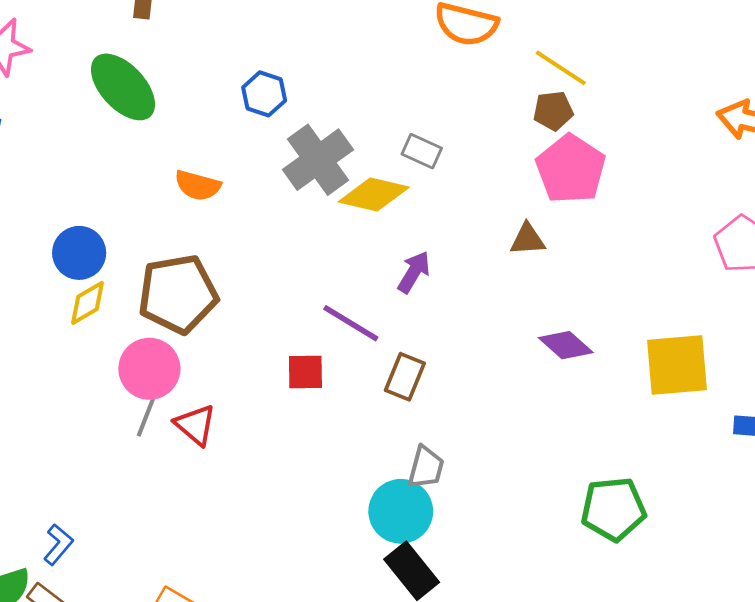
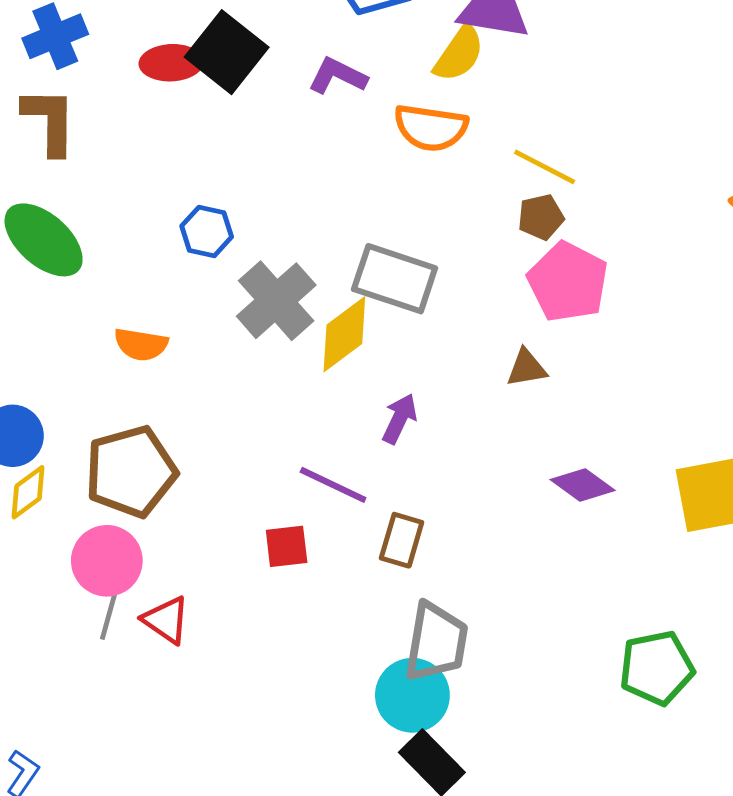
gray rectangle: (422, 151) -> (395, 279), size x1.8
yellow diamond: (374, 194) -> (344, 334), turned -44
gray trapezoid: (426, 467) -> (436, 642), size x1.6

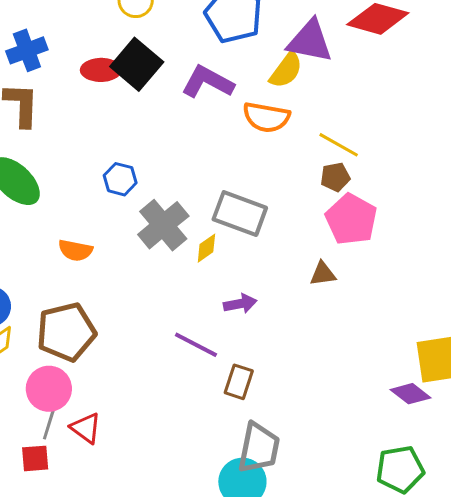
purple L-shape: (338, 76) -> (208, 82), size x1.4
yellow diamond: (344, 334) -> (206, 248), size x0.6
purple arrow: (400, 419) -> (240, 304), turned 52
purple diamond: (583, 485) -> (411, 394), moved
red square: (287, 546) -> (35, 458), moved

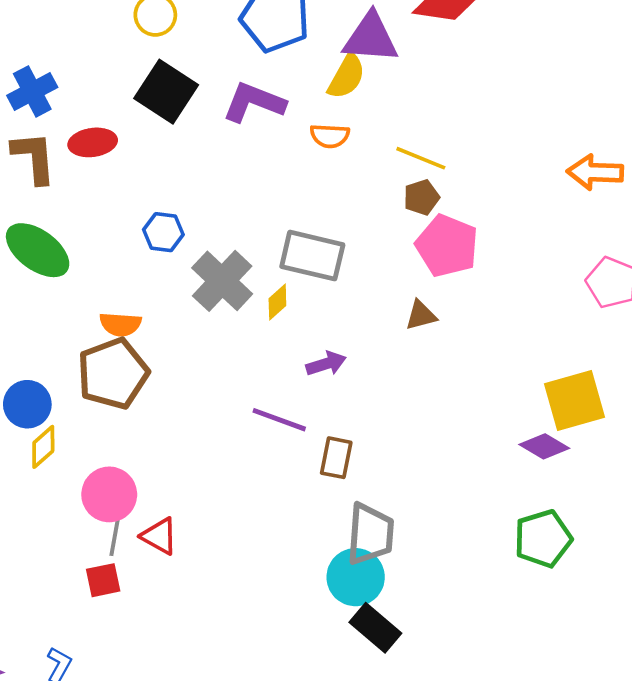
red ellipse: (101, 70) -> (93, 142), moved
orange semicircle: (266, 117) -> (330, 136), size x0.7
brown pentagon: (66, 332) -> (113, 373), moved

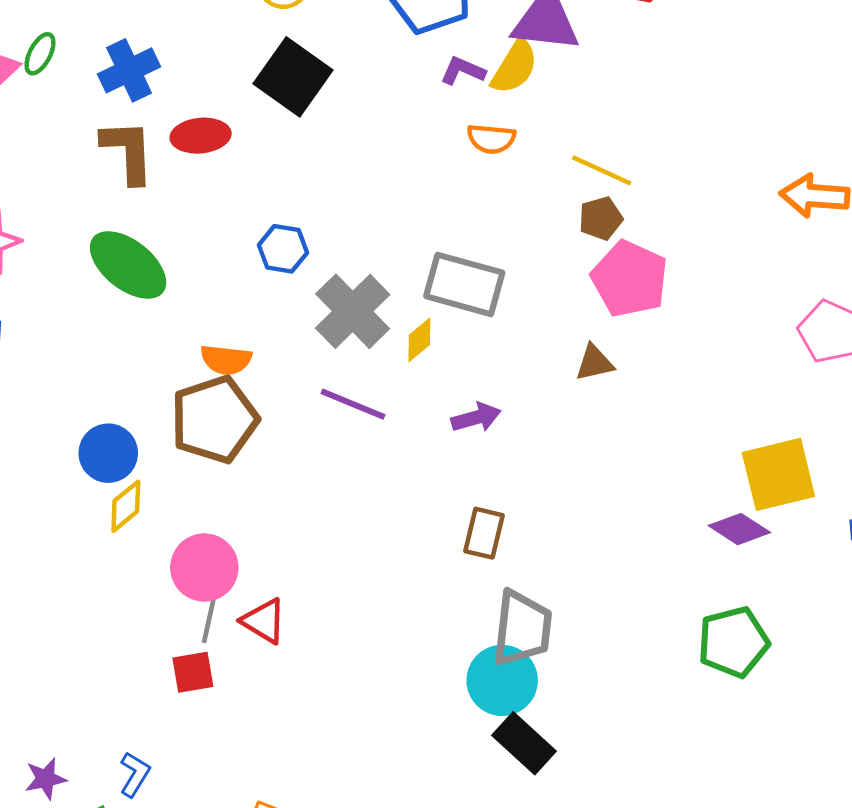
purple L-shape: (254, 102) -> (463, 71), moved, size x0.6
purple line: (279, 420) -> (353, 404), moved

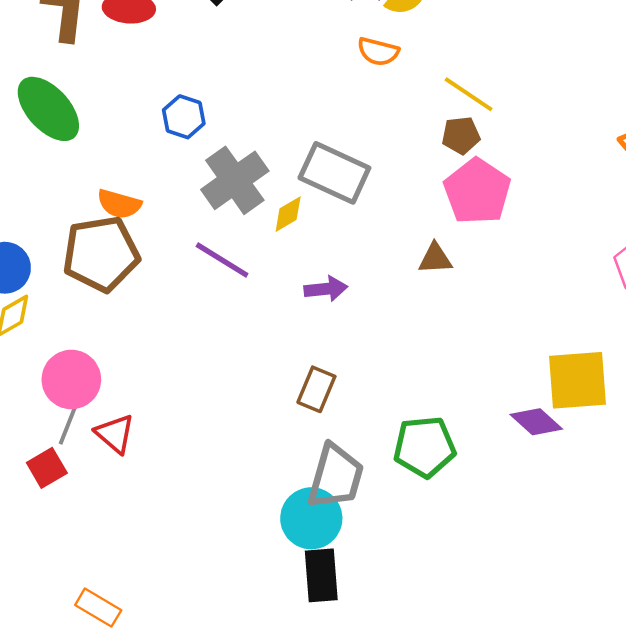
green pentagon: (733, 642) -> (424, 447), moved
red square: (193, 672) -> (47, 468), turned -30
black rectangle: (524, 743) -> (321, 575), turned 34

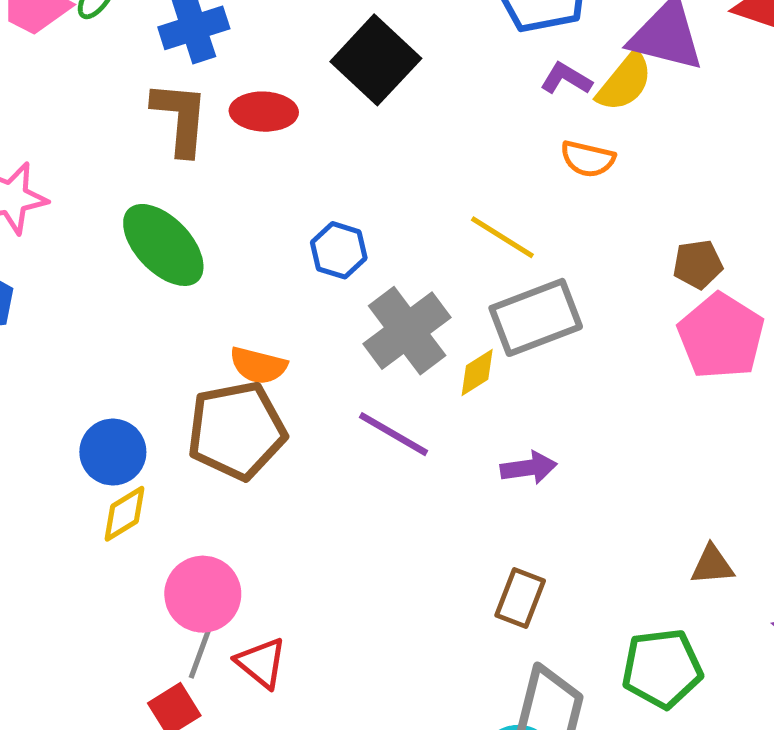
yellow line: (469, 94) -> (502, 237), moved
gray rectangle: (334, 173) -> (536, 317), turned -44
brown triangle: (435, 259) -> (712, 565), moved

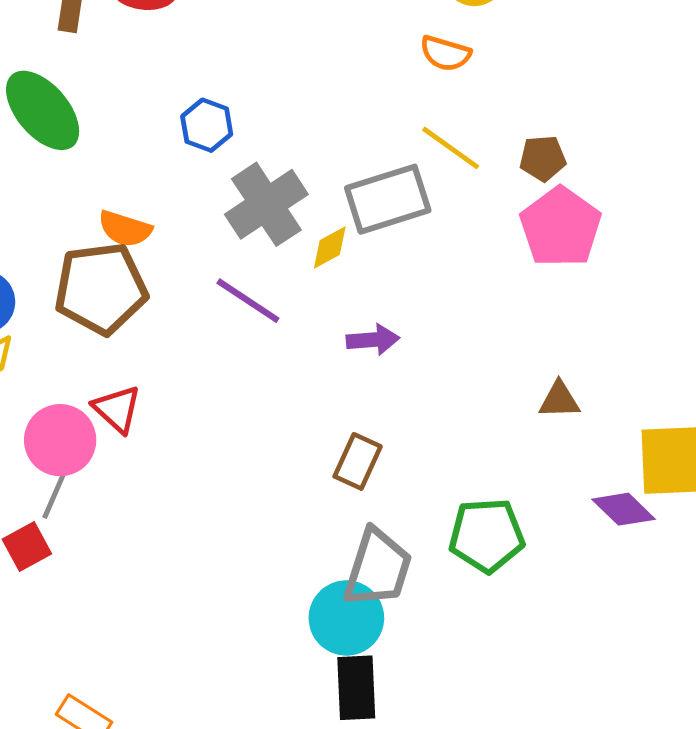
yellow line: (502, 237) -> (451, 148), moved
brown triangle: (712, 565) -> (559, 400), moved
red triangle: (261, 663) -> (117, 409), moved

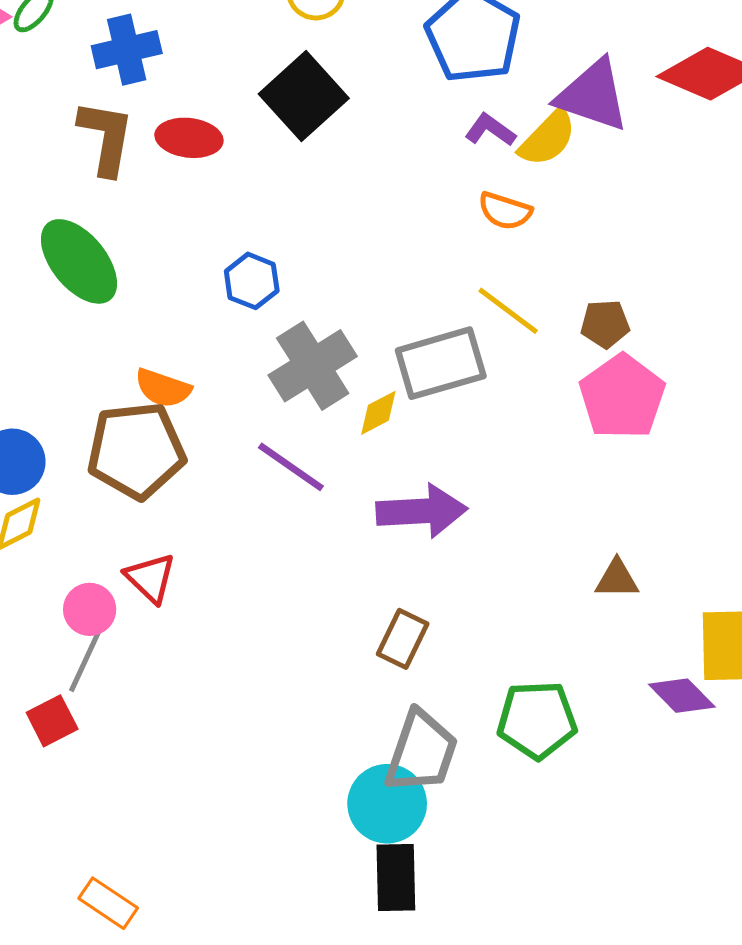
purple arrow: (373, 340) -> (422, 511), size x1.6
pink circle: (60, 440) -> (90, 609), size x0.7

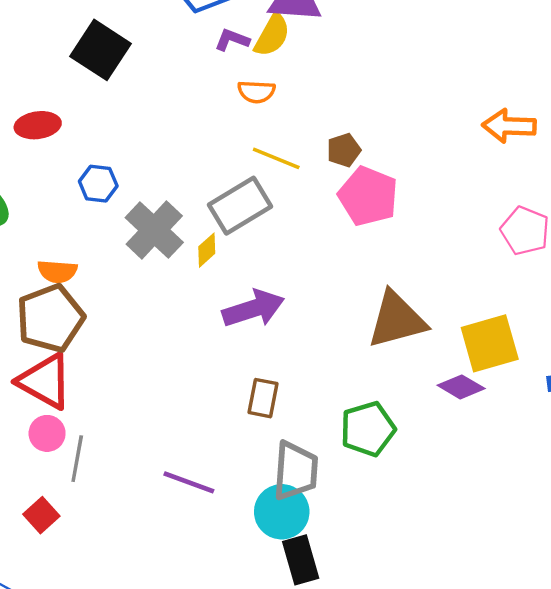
red ellipse: (189, 138) -> (38, 125), moved
purple line: (291, 467) -> (189, 482), moved
red triangle: (150, 578) -> (45, 381), moved, size x1.6
brown triangle: (617, 579) -> (397, 320), size x2.0
gray line: (85, 660) -> (77, 459), moved

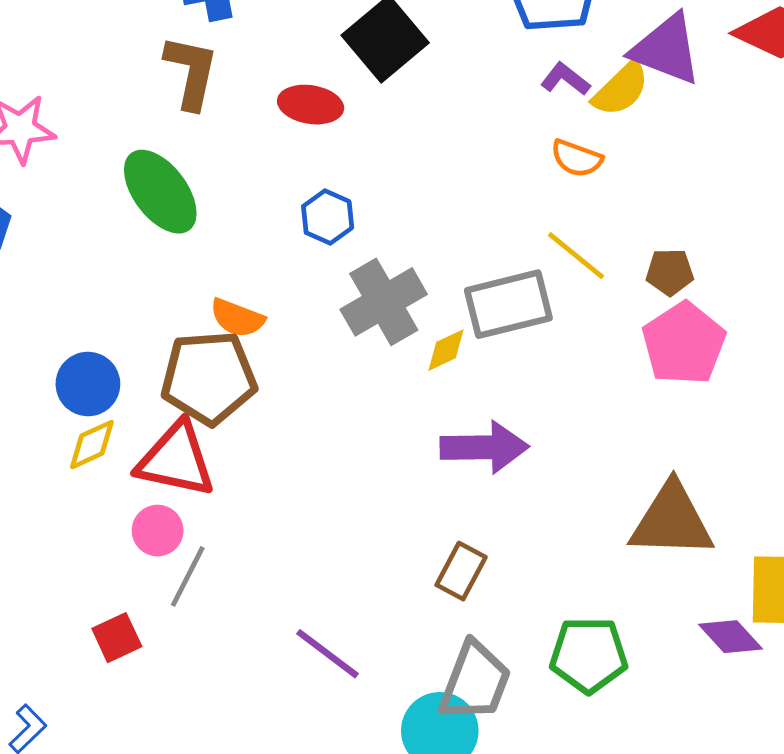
red ellipse: (38, 125) -> (311, 105), moved
red triangle: (45, 381) -> (176, 460), turned -34

